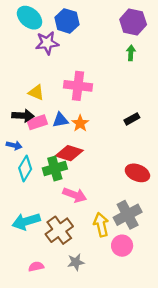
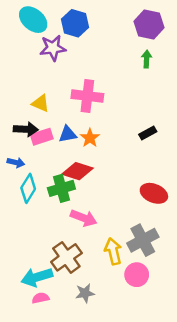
cyan arrow: (26, 221) -> (37, 277), moved

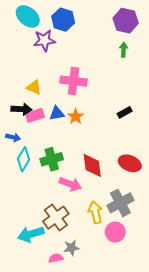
red diamond: (78, 171) -> (92, 165), moved, turned 65
pink semicircle: (41, 298) -> (56, 258), moved

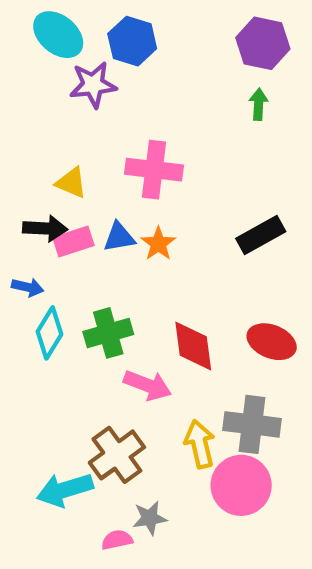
black rectangle: (125, 112) -> (261, 235), size x1.5
gray cross: (120, 203) -> (252, 424), turned 35
pink circle: (115, 232) -> (241, 485), size x1.4

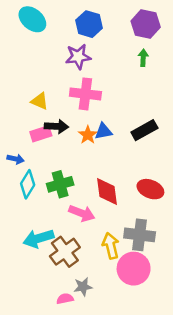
blue hexagon: (132, 41) -> (89, 24), moved
purple star: (93, 85) -> (78, 57), moved
black arrow: (45, 228) -> (56, 126), moved
blue triangle: (119, 237) -> (103, 131), moved
cyan arrow: (65, 490) -> (38, 238), moved

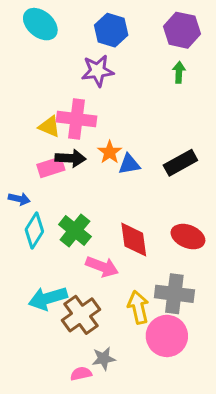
pink cross: (85, 94) -> (76, 119), moved
orange star: (88, 135) -> (110, 152), moved
green cross: (60, 184) -> (75, 231), turned -35

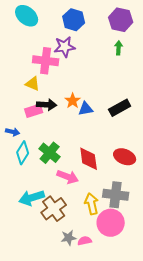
pink cross: (76, 119) -> (46, 61), moved
pink semicircle: (81, 374) -> (85, 241), moved

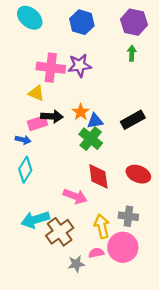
purple star: (65, 47) -> (80, 65), moved
blue arrow: (13, 132) -> (23, 140), moved
green cross: (50, 153) -> (91, 139), moved
gray cross: (116, 195) -> (128, 216), size x0.7
pink semicircle: (85, 241) -> (96, 253), moved

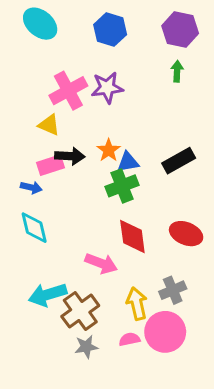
pink cross: (51, 68) -> (68, 91), turned -36
green cross: (91, 139) -> (122, 186), turned 30
cyan diamond: (25, 170) -> (34, 228), turned -45
gray cross: (128, 216) -> (173, 290), turned -30
gray star: (76, 264) -> (86, 347), moved

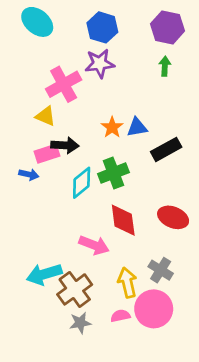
purple star: (107, 88) -> (100, 63), moved
orange star: (109, 150) -> (112, 127), moved
blue triangle: (128, 162) -> (137, 127), moved
cyan diamond: (34, 228) -> (82, 183), moved, turned 64
gray cross: (173, 290) -> (161, 270), turned -35

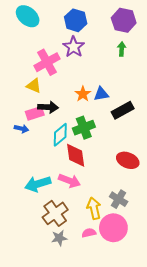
purple star: (100, 63) -> (74, 47), turned -30
red diamond: (123, 220) -> (76, 155), moved
cyan arrow: (44, 274) -> (38, 184), moved

